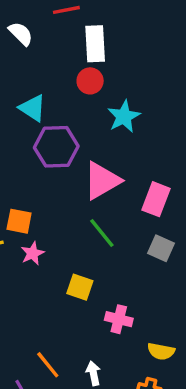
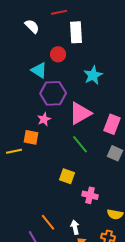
red circle: (90, 81) -> (58, 54), moved
pink star: (33, 253) -> (44, 119), moved

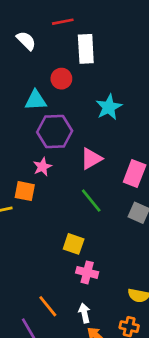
cyan triangle: (39, 70) -> (36, 100), turned -36
pink triangle: (80, 113) -> (91, 159), size x0.7
pink cross: (90, 195) -> (87, 272), moved

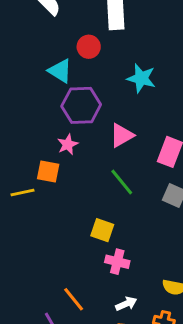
cyan triangle: (36, 100) -> (60, 71), turned 35
cyan star: (109, 107) -> (141, 78), turned -30
white arrow: (84, 313) -> (126, 304), moved, turned 78

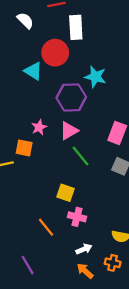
red circle: (89, 47) -> (55, 53), size x1.5
purple hexagon: (81, 105) -> (71, 97), moved
pink triangle: (122, 135) -> (69, 131), moved
orange line: (74, 299) -> (46, 227), moved

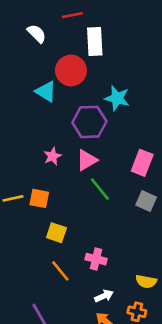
orange square: (24, 148) -> (39, 198), moved
yellow square: (66, 193) -> (56, 233), moved

